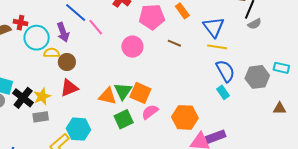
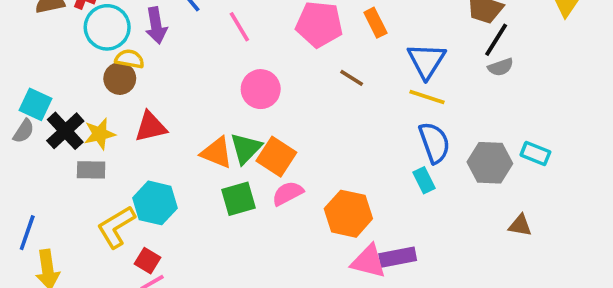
pink line: (96, 27) -> (239, 27), moved
pink circle: (132, 47) -> (261, 89), moved
brown circle: (67, 62) -> (120, 78), moved

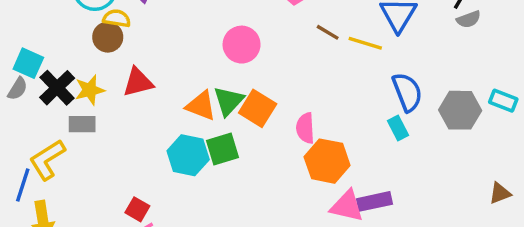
yellow line: (427, 97) -> (365, 43), moved
pink semicircle: (288, 193) -> (305, 128), moved, turned -64
cyan hexagon: (155, 203) -> (188, 155), moved
brown triangle: (520, 225) -> (500, 193), moved, turned -30
yellow L-shape: (116, 227) -> (47, 160), moved

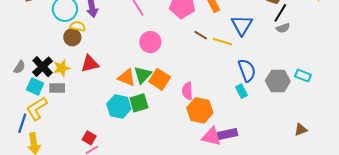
cyan square: (28, 63) -> (35, 87), moved

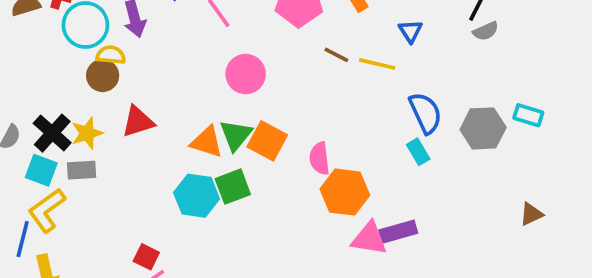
blue triangle: (242, 25) -> (410, 31), size x0.6

